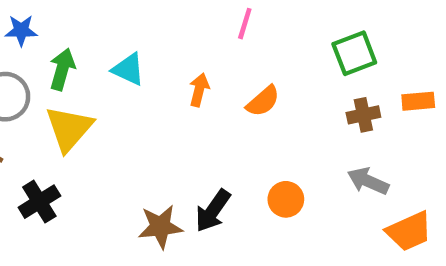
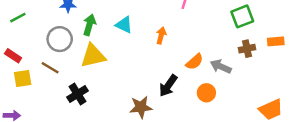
orange semicircle: (263, 101) -> (194, 62), moved
yellow triangle: (69, 129) -> (93, 56), turned 36
gray arrow: (368, 181) -> (221, 67), moved
black arrow: (213, 211) -> (168, 86), moved

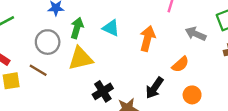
orange arrow: (161, 35) -> (147, 38), size x1.5
gray arrow: (221, 67) -> (196, 34), moved
black cross: (78, 94) -> (103, 91), moved

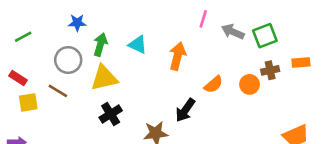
gray arrow: (196, 34) -> (233, 32), moved
black cross: (103, 91) -> (111, 114), moved
orange circle: (192, 95) -> (250, 84), moved

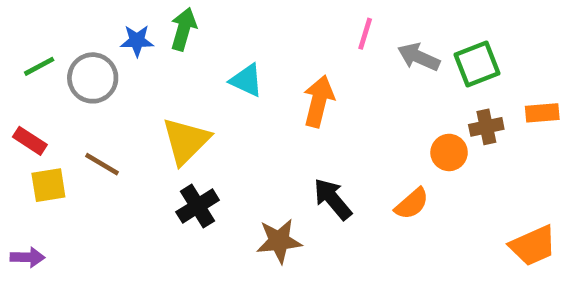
green arrow: (100, 45) -> (184, 29), moved
gray circle: (68, 60) -> (93, 78), moved
yellow triangle: (104, 78) -> (186, 141), turned -32
orange semicircle: (214, 84) -> (412, 204), moved
black arrow: (185, 110) -> (333, 199), turned 105

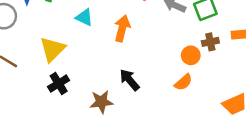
orange semicircle: (412, 204) -> (183, 82), moved

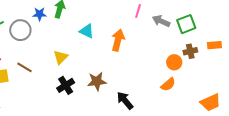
yellow triangle: (52, 49) -> (61, 57), size x0.7
black arrow: (130, 80) -> (125, 100), moved
brown star: (101, 102) -> (97, 81), moved

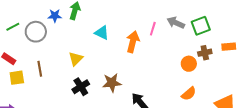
pink line: (138, 11) -> (153, 29), moved
brown line: (24, 67) -> (40, 69), turned 49
orange semicircle: (168, 84) -> (189, 94), moved

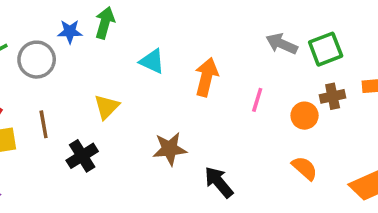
pink line: (153, 29) -> (257, 100), moved
black cross: (81, 87) -> (82, 156), moved
orange semicircle: (189, 94) -> (305, 168), turned -98

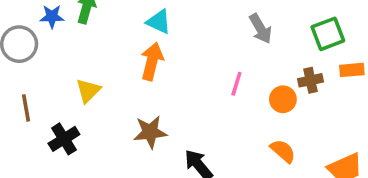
gray arrow: (282, 44) -> (261, 29), turned -144
green square: (326, 49) -> (328, 34), moved
cyan triangle: (152, 61) -> (159, 22), moved
orange arrow: (206, 77) -> (152, 61), moved

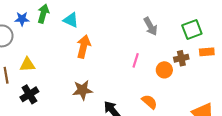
cyan triangle: (159, 22) -> (71, 20), moved
yellow triangle: (88, 91) -> (27, 65), moved, turned 42
orange semicircle: (283, 151) -> (149, 102), moved

